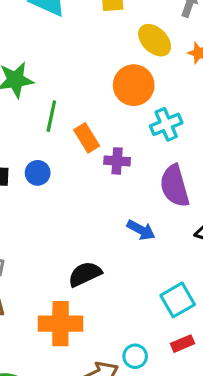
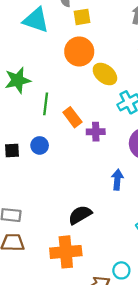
yellow ellipse: (155, 40) -> (105, 74), moved
orange circle: (134, 85) -> (79, 51), moved
blue arrow: (141, 230) -> (117, 180), turned -108

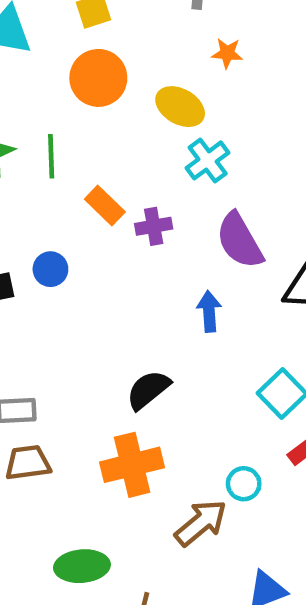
yellow ellipse: (105, 74) -> (180, 107), moved
green line: (46, 104) -> (51, 156), moved

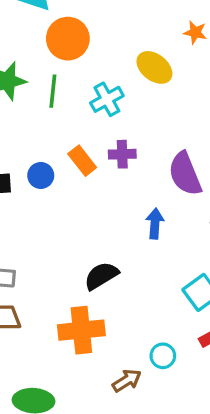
orange circle: (98, 78) -> (68, 39), moved
cyan cross: (208, 160) -> (107, 99), moved
orange rectangle: (105, 205) -> (82, 161), moved
brown arrow: (201, 523) -> (127, 381), size x0.7

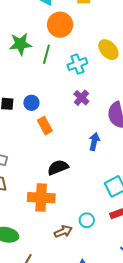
purple cross: (122, 154) -> (81, 98), turned 35
orange rectangle: (82, 161) -> (45, 126), moved

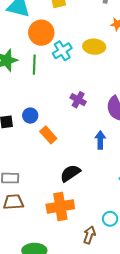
yellow ellipse: (108, 50) -> (94, 47), turned -30
cyan cross: (77, 64) -> (62, 51), moved
brown arrow: (63, 232) -> (89, 235), turned -36

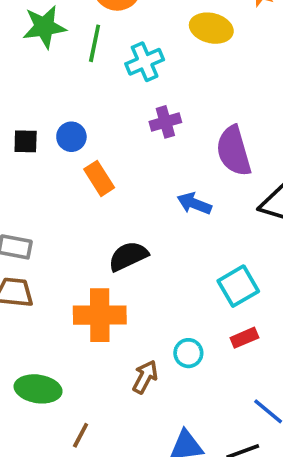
cyan cross: (62, 51) -> (145, 62), moved
purple cross: (78, 100) -> (165, 122), turned 35
blue arrow: (100, 140) -> (194, 204), turned -78

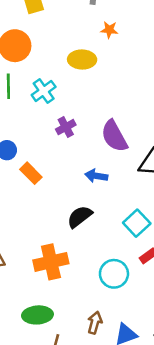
black semicircle: (128, 256) -> (80, 217), moved
cyan circle: (188, 353) -> (114, 274), size x1.5
brown arrow: (145, 377) -> (95, 323), moved
green ellipse: (38, 389) -> (37, 315), moved

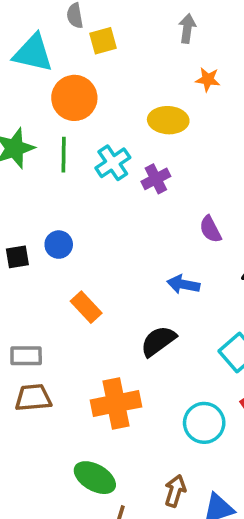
purple cross: (66, 127) -> (156, 179), moved
purple semicircle: (114, 136) -> (210, 229), size x0.6
orange rectangle: (31, 173) -> (86, 307), moved
green ellipse: (37, 315) -> (95, 478), turned 32

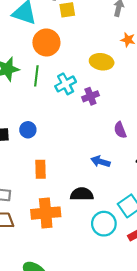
orange rectangle: (86, 307) -> (41, 169), turned 36
black semicircle: (158, 341) -> (82, 194), turned 30
orange cross: (116, 403) -> (46, 213), moved
cyan circle: (204, 423) -> (104, 224), moved

